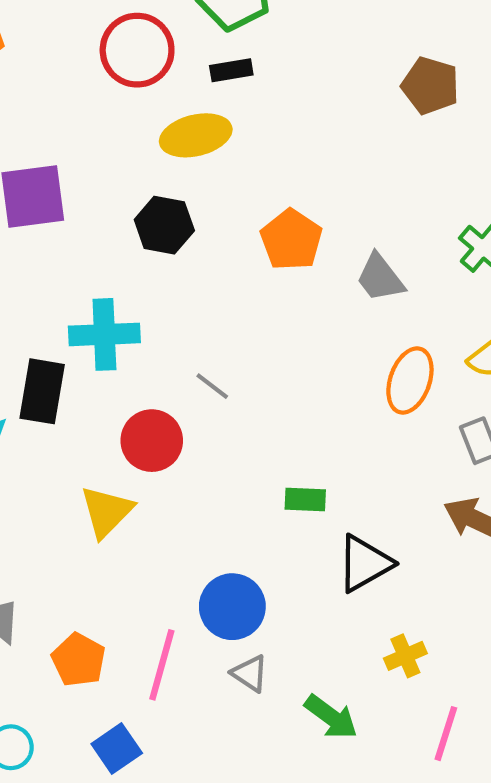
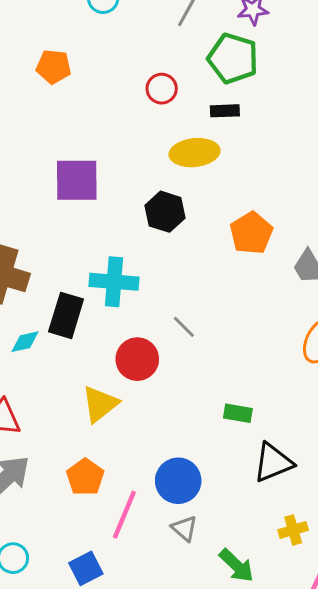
red circle: (137, 50) -> (162, 89), size x0.6
orange pentagon: (79, 660) -> (85, 477), moved

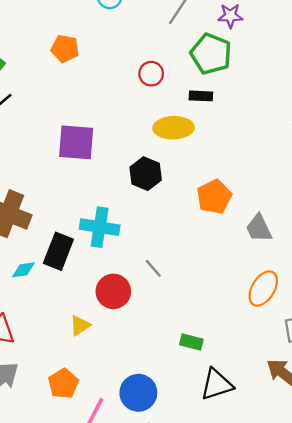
yellow triangle: (100, 404) -> (80, 325), size x0.7

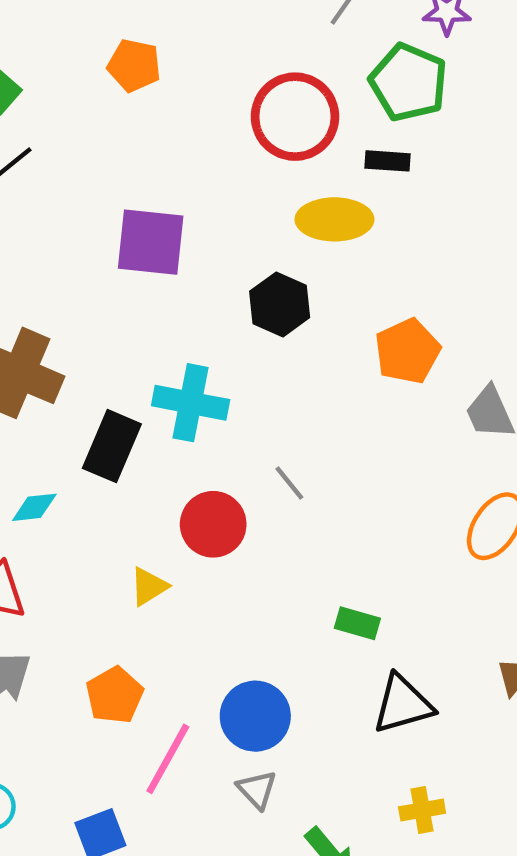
red circle: (151, 74) -> (295, 117), size x1.8
cyan diamond: (23, 270) -> (34, 507), moved

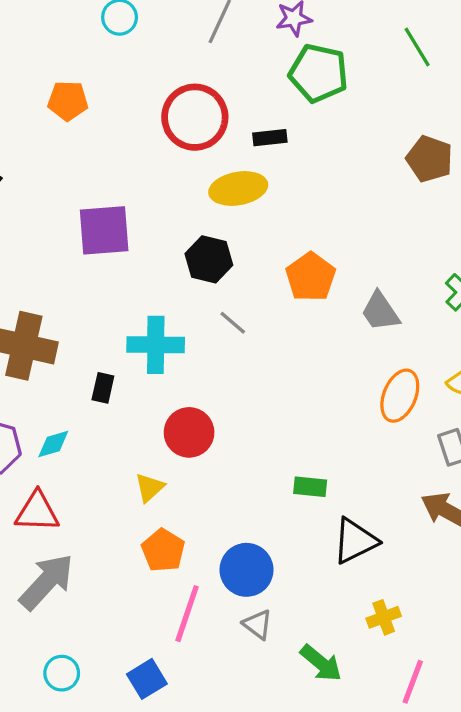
green pentagon: (408, 82) -> (319, 73), moved
black rectangle: (112, 446) -> (103, 388), size x0.6
gray line: (289, 483) -> (233, 323), moved
orange pentagon: (115, 695) -> (163, 550), moved

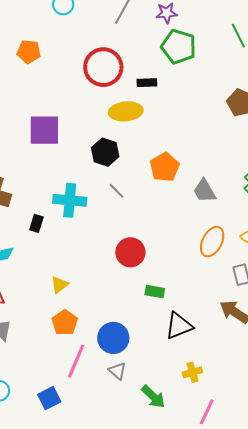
red circle: (189, 432) -> (130, 252), moved

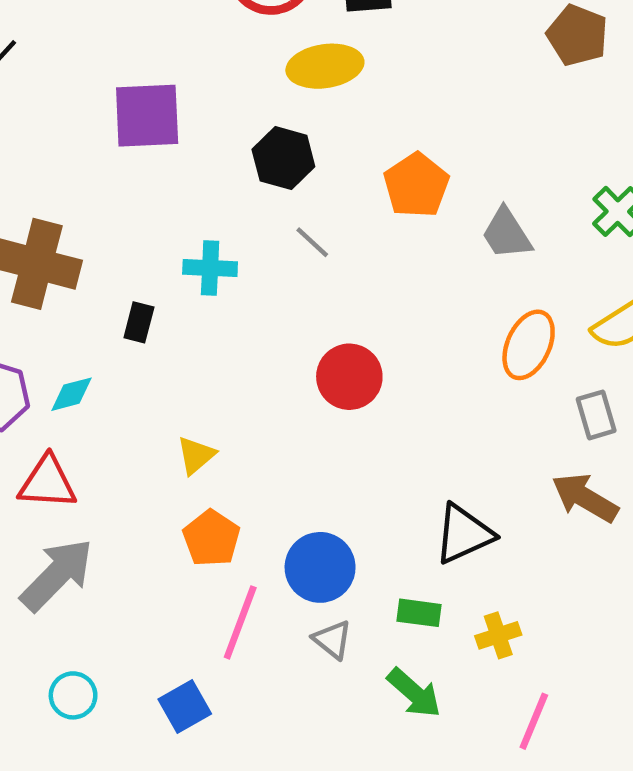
cyan cross: (70, 200) -> (210, 268), size x0.7
green rectangle: (155, 292) -> (419, 613), moved

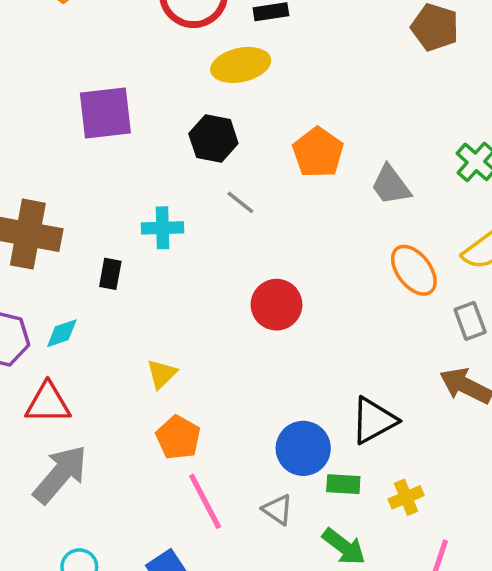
orange ellipse: (529, 345) -> (414, 270), turned -58
blue circle: (320, 567) -> (303, 448), moved
pink line: (240, 622) -> (205, 501), turned -44

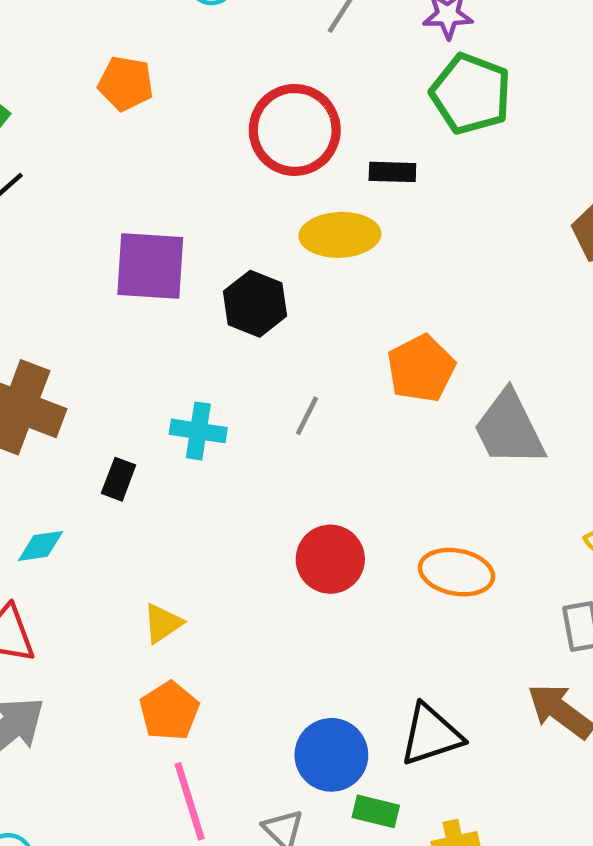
black hexagon: (213, 139) -> (255, 304), moved
gray trapezoid: (391, 185) -> (509, 429), size x1.4
gray line: (240, 202) -> (307, 416), turned 68
orange ellipse: (414, 270) -> (457, 572), moved, turned -52

